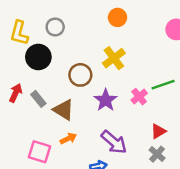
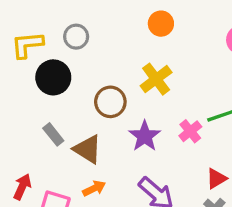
yellow L-shape: (19, 33) -> (27, 45), turned 70
red arrow: (16, 93) -> (22, 187), moved

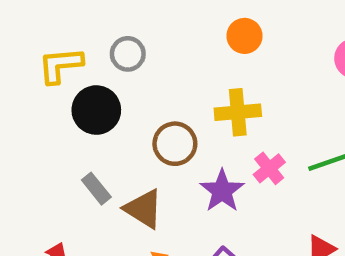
yellow cross: (156, 79) -> (238, 112), turned 32
pink cross: (190, 131) -> (269, 168), moved

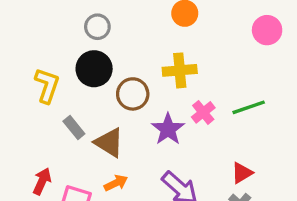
yellow L-shape: (60, 65) -> (47, 86), moved, turned 114
black circle: (96, 110) -> (94, 69), moved

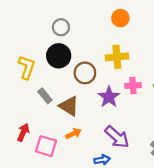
pink cross: (203, 112) -> (133, 86), turned 35

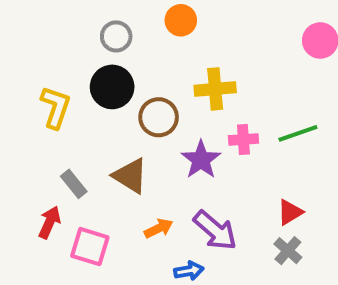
orange circle: (120, 18) -> (181, 20), moved
gray rectangle: (45, 96) -> (74, 184), moved
orange arrow: (74, 134) -> (159, 228), moved

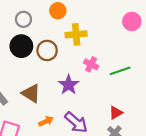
yellow cross: (215, 89) -> (76, 34), moved
brown circle: (159, 117) -> (47, 50), moved
pink cross: (243, 139) -> (91, 64), moved, turned 32

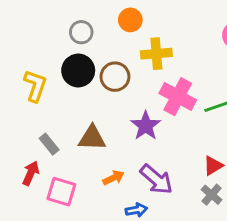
pink cross: (91, 64) -> (178, 97), size x1.6
brown triangle: (31, 93) -> (92, 138), turned -30

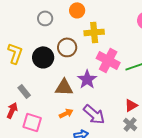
black circle: (78, 71) -> (43, 57), moved
brown triangle: (92, 138) -> (64, 87), moved

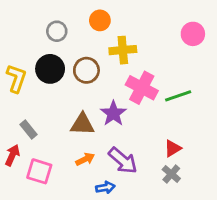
black circle: (43, 57) -> (50, 69), moved

